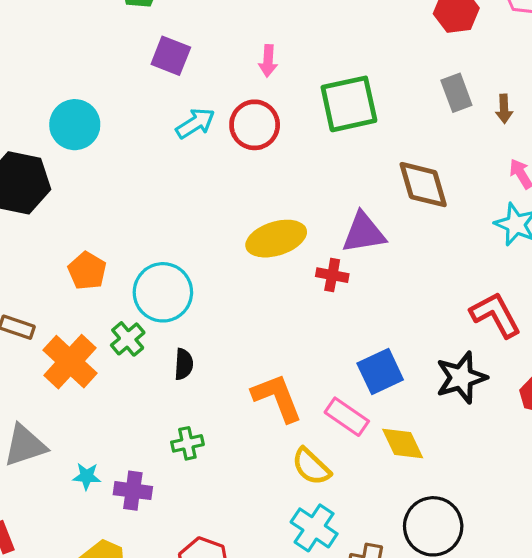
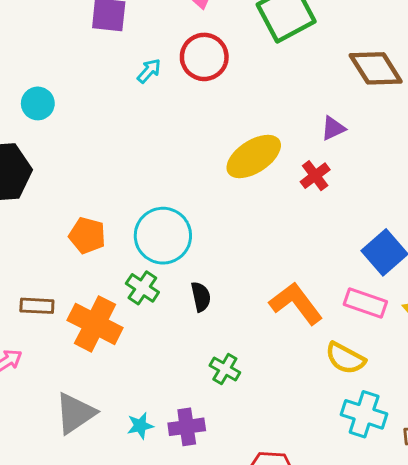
cyan arrow: (195, 123) -> (149, 71), size x0.7
cyan circle: (75, 125) -> (38, 103), size x0.7
purple triangle: (364, 233) -> (333, 128), size x0.6
red cross: (332, 275) -> (315, 176), turned -32
green cross: (187, 443) -> (225, 369), turned -32

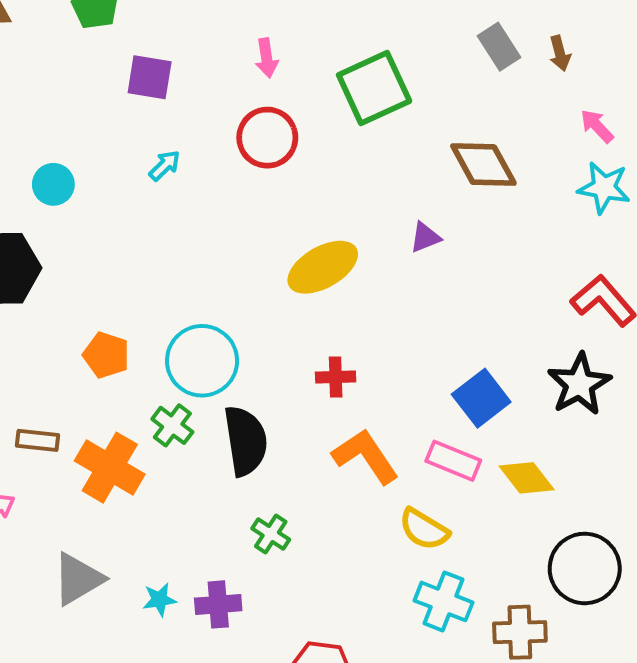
cyan arrow: (149, 71) -> (165, 165), moved
red cross: (315, 176) -> (336, 377), moved, turned 32
black semicircle: (201, 297) -> (246, 441), size x1.8

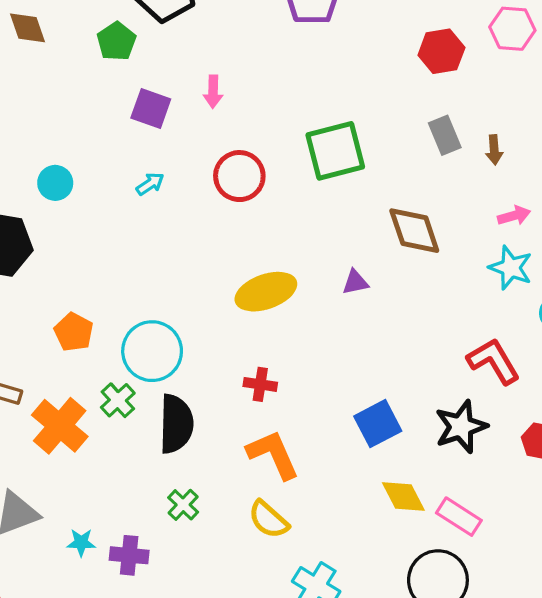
pink arrow: (267, 58) -> (213, 92), moved
pink arrow: (597, 126) -> (514, 216), turned 108
pink rectangle: (453, 461) -> (459, 517), moved
yellow semicircle: (424, 529) -> (269, 520), moved

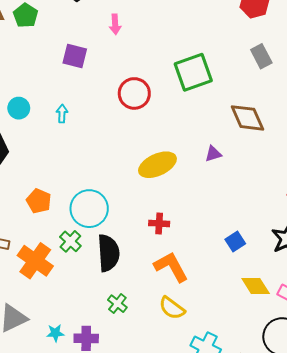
green pentagon: (116, 41) -> (26, 15), moved
pink arrow: (213, 92) -> (115, 24), moved
cyan arrow: (150, 184) -> (62, 114), moved, turned -48
blue square: (378, 424) -> (235, 242), size x0.7

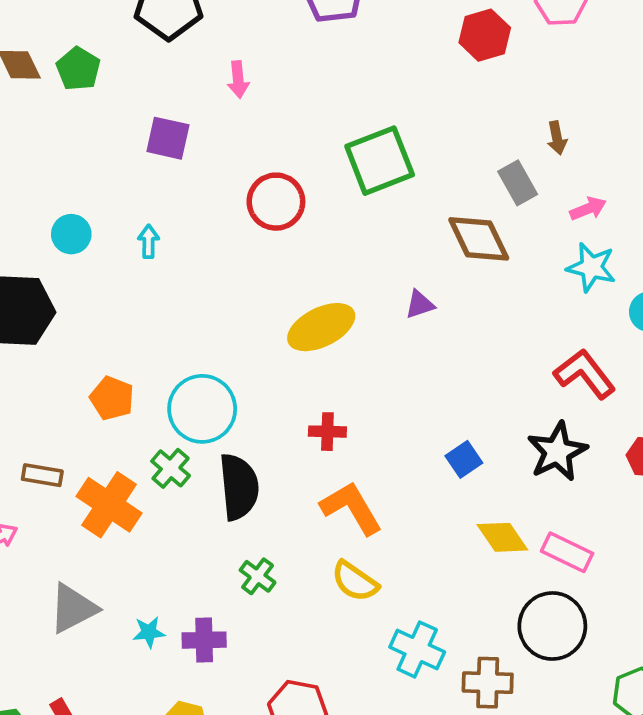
gray rectangle: (261, 56) -> (518, 183), moved

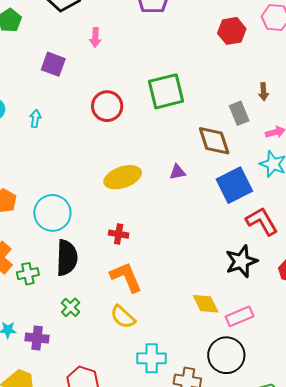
blue square: (464, 459) -> (234, 185), moved, size x1.8
green cross: (171, 468) -> (28, 274), moved, turned 30
pink rectangle: (567, 552) -> (240, 316), turned -56
cyan cross: (417, 649) -> (152, 358), turned -32

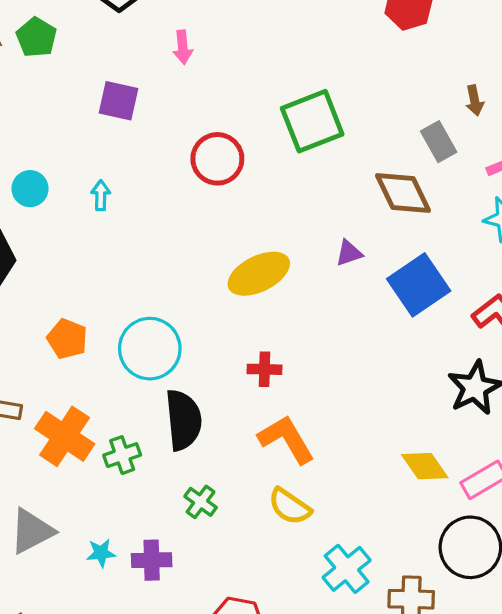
blue square: (234, 185) -> (419, 285), moved
cyan cross: (152, 358) -> (347, 569), turned -32

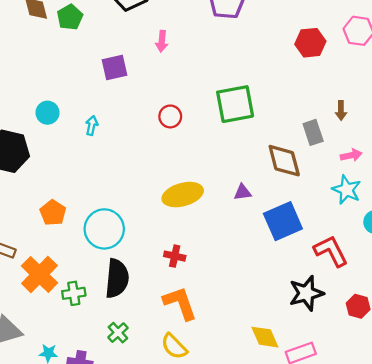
purple square: (119, 101) -> (114, 68), turned -36
red circle: (217, 159) -> (170, 116), size x0.7

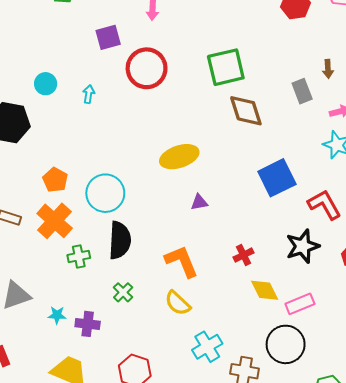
red circle: (170, 116) -> (147, 68), moved, size x1.8
brown diamond: (284, 161) -> (246, 111), moved
purple triangle: (243, 192) -> (199, 202), moved
red cross: (175, 256) -> (244, 255), moved, turned -36
orange cross: (39, 274) -> (55, 221), moved

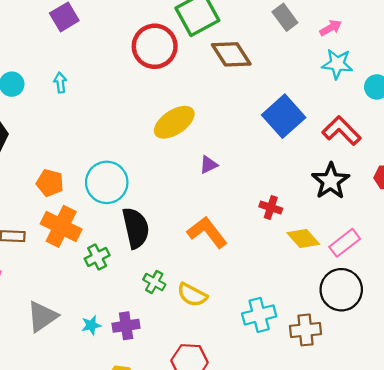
red circle: (147, 68) -> (155, 46), moved
red cross: (244, 255) -> (271, 208), turned -30
yellow semicircle: (178, 303) -> (192, 295), moved
cyan cross: (207, 347) -> (259, 315), turned 32

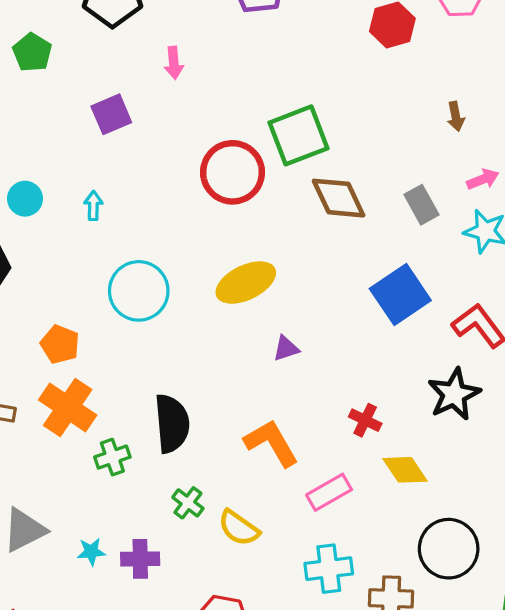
gray rectangle: (285, 17) -> (421, 205), moved
cyan circle: (107, 182) -> (139, 291), moved
pink rectangle: (345, 243) -> (329, 492), moved

